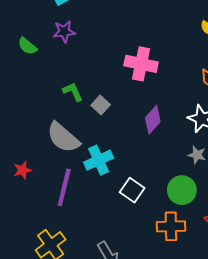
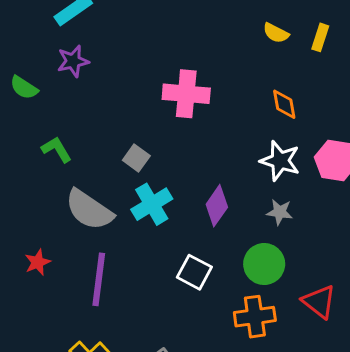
green L-shape: (73, 92) -> (57, 149), moved
purple diamond: (153, 120) -> (217, 206), moved
cyan cross: (99, 160) -> (152, 204), moved

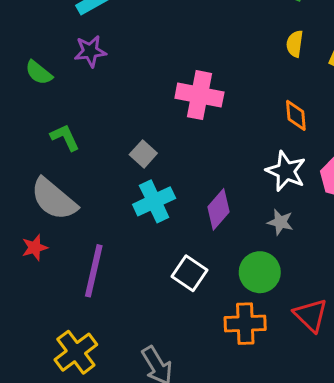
yellow semicircle: (276, 33) -> (295, 44), turned 65
gray semicircle: (89, 210) -> (54, 199), moved

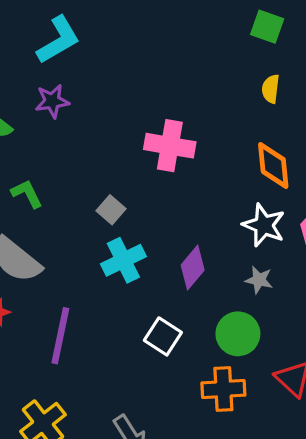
orange diamond: (296, 115) -> (273, 165), size x1.4

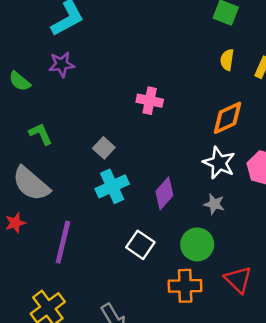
pink cross: (170, 146) -> (150, 101), size x0.7
orange diamond: (273, 165) -> (228, 118), turned 69

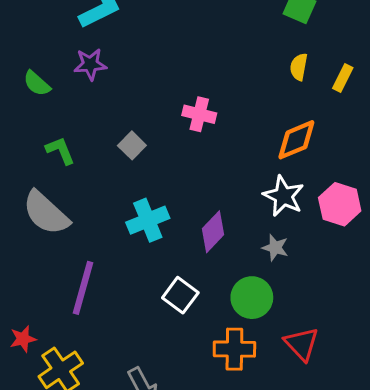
gray square: (104, 148) -> (132, 145), moved
red star: (15, 223) -> (23, 339), moved

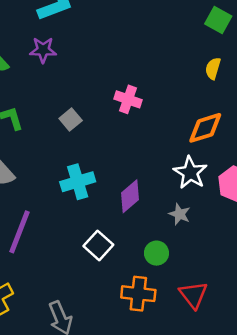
green circle: (252, 298) -> (156, 253), size x0.7

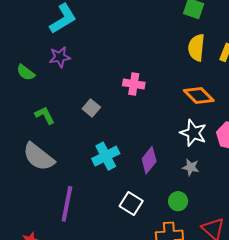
yellow semicircle: (213, 68) -> (196, 48), size x1.5
orange diamond: (205, 128) -> (199, 95), turned 72

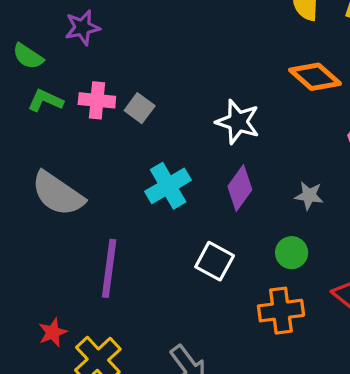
pink cross: (134, 84) -> (97, 100), moved
green L-shape: (45, 115) -> (45, 101), moved, turned -35
white star: (193, 133) -> (238, 122), moved

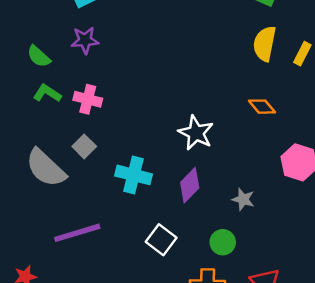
orange diamond: (315, 77) -> (262, 107), size x0.7
gray square: (140, 108) -> (84, 146), moved
cyan cross: (168, 186) -> (133, 175), turned 36
purple line: (109, 268) -> (77, 233), turned 57

